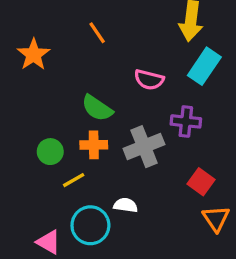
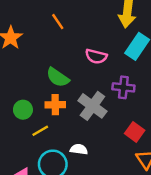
gray cross: (144, 147) -> (92, 106), turned -32

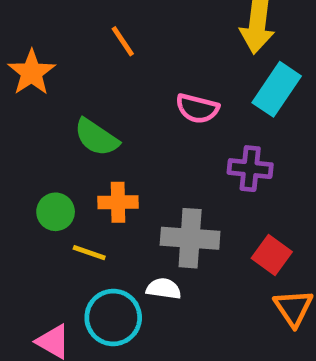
green semicircle: (58, 77) -> (96, 137), moved
gray cross: (92, 106) -> (190, 238), moved, turned -32
yellow line: (40, 131) -> (89, 253), turned 49

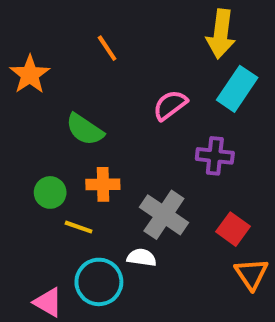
pink semicircle: (197, 109) -> (170, 105), turned 129
gray cross: (190, 238) -> (164, 215), turned 30

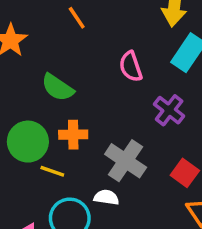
pink semicircle: (170, 105) -> (131, 67), turned -72
purple cross: (215, 156) -> (169, 110), turned 32
green circle: (50, 192) -> (28, 142), size x1.5

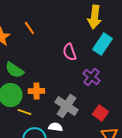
orange line: (77, 18) -> (29, 28), moved
green semicircle: (58, 87) -> (14, 70), moved

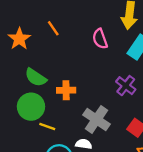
pink semicircle: (69, 52) -> (100, 39), moved
orange cross: (36, 91) -> (66, 90), moved

